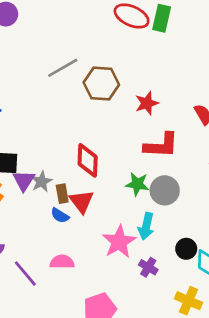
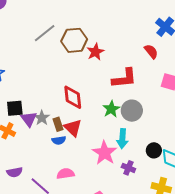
red star: (147, 103) -> (95, 52), moved
green star: (137, 184) -> (111, 109), turned -30
blue semicircle: (60, 215) -> (59, 140), turned -32

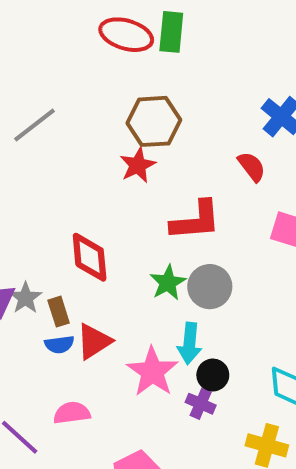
brown hexagon: (74, 40) -> (154, 121), moved
red triangle: (73, 128) -> (94, 341), moved, turned 42
black circle: (154, 150) -> (213, 375), moved

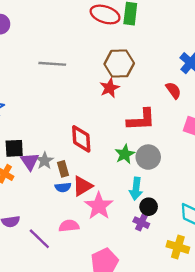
gray line: (34, 125) -> (52, 64), turned 40
pink star: (152, 372) -> (99, 206), moved

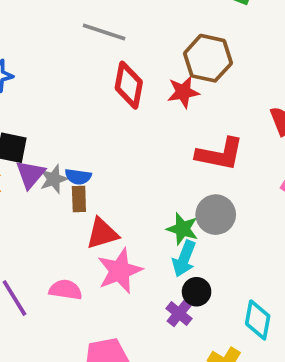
red diamond: (81, 139) -> (129, 85), moved
green star: (125, 154) -> (182, 229), moved, turned 30
blue semicircle: (63, 187) -> (78, 177), moved

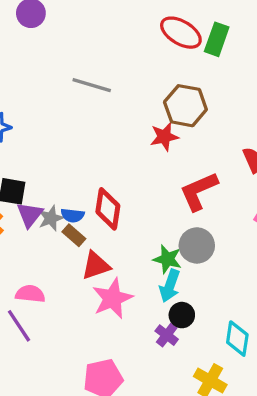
red diamond: (129, 85) -> (108, 209), moved
red L-shape: (220, 154) -> (199, 191), turned 147
brown rectangle: (79, 199) -> (74, 235), turned -45
pink semicircle: (65, 290) -> (30, 294), moved

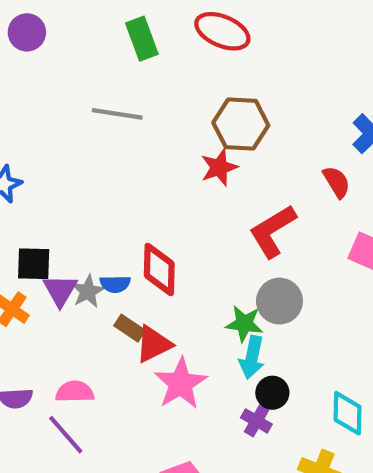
green rectangle: (217, 39) -> (142, 39), moved, turned -32
brown rectangle: (74, 235) -> (130, 328), moved

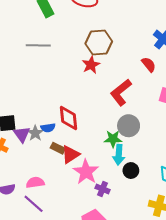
purple cross: (256, 421) -> (102, 189), moved

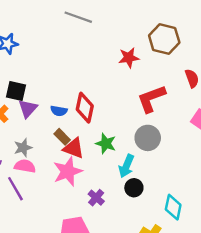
brown hexagon: (99, 42) -> (164, 39), moved
gray star: (35, 133) -> (23, 148), moved
green star: (113, 139) -> (106, 144), moved
red triangle: (70, 154) -> (74, 148), turned 36
pink star: (86, 172) -> (68, 171), moved

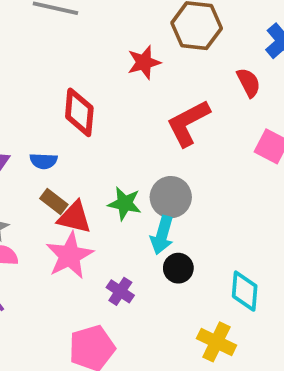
red diamond: (85, 108) -> (79, 112), moved
gray circle: (148, 138) -> (171, 197), moved

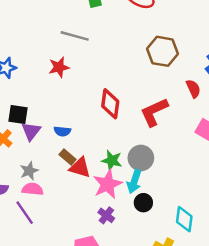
red star: (144, 62) -> (59, 67), moved
red diamond: (79, 112) -> (110, 104), moved
pink star: (70, 256) -> (108, 184), moved

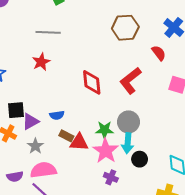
purple triangle: (31, 131) -> (30, 121), turned 36
gray star: (29, 171) -> (35, 146), moved
pink semicircle: (33, 189) -> (43, 170), size x1.4

